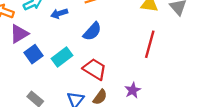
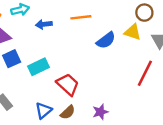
blue semicircle: (92, 31) -> (106, 40), moved
red line: (150, 44) -> (145, 73), moved

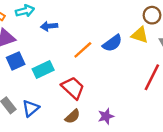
orange line: (81, 17) -> (83, 50), moved, turned -36
blue triangle: (43, 110) -> (31, 108), moved

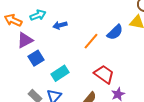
cyan rectangle: (43, 69) -> (60, 73), moved
red trapezoid: (73, 88) -> (104, 74), moved

